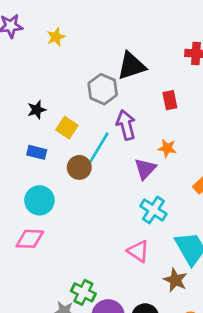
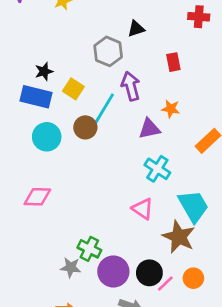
black triangle: (131, 66) -> (136, 29), size x0.6
blue rectangle: (37, 152) -> (36, 97), moved, size x1.6
purple triangle: (145, 169) -> (149, 129), turned 35
cyan circle: (39, 200) -> (47, 137), moved
brown star: (175, 280) -> (179, 237), size x1.4

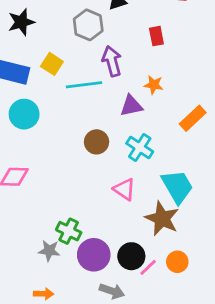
black star: (44, 71) -> (21, 22), moved, size x1.4
cyan line: (104, 109) -> (84, 85), turned 52
brown circle: (85, 127) -> (97, 142), moved

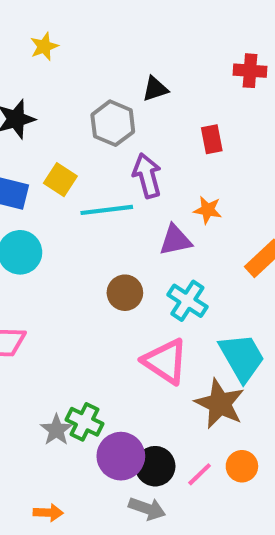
pink triangle: (124, 189) -> (165, 361), size x1.4
gray star: (49, 251) -> (56, 430), moved, turned 30
black circle: (131, 256) -> (155, 466), moved

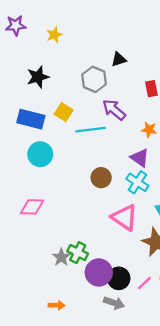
purple arrow: (147, 176) -> (114, 110), turned -35
purple triangle: (175, 240) -> (140, 158), moved, turned 48

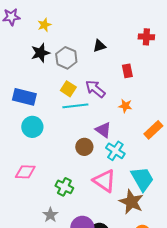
black star: (38, 77) -> (40, 53), moved
gray hexagon: (94, 79) -> (66, 58), moved
yellow square: (64, 112) -> (68, 89), moved
purple triangle: (140, 158) -> (103, 130), moved
green cross: (78, 253) -> (64, 187), moved

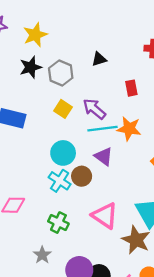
yellow star: (44, 25) -> (35, 35), size x1.5
cyan line: (75, 106) -> (102, 129), moved
orange star: (125, 106) -> (129, 129), size x1.5
cyan circle: (32, 127) -> (63, 153), moved
cyan cross: (115, 151) -> (60, 181), moved

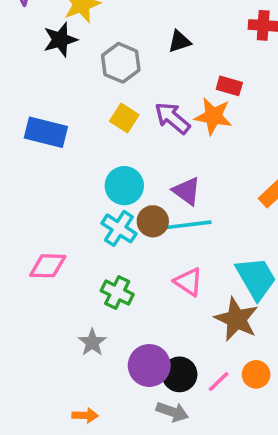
black star: (31, 67) -> (60, 40), moved
red rectangle: (131, 88) -> (229, 86), turned -63
cyan line: (102, 129) -> (188, 225), moved
orange star: (129, 129) -> (213, 116), moved
pink triangle: (105, 216) -> (188, 282), size x0.7

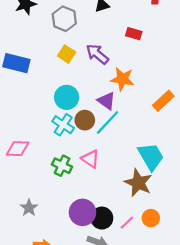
orange star: (213, 116) -> (122, 79), moved
cyan line: (188, 225) -> (108, 122), turned -40
pink triangle: (188, 282) -> (90, 159), moved
gray star: (92, 342) -> (29, 208), moved

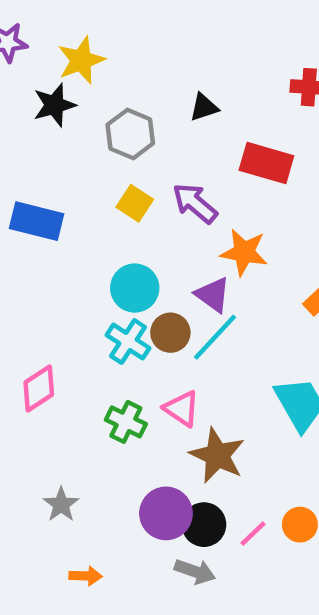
red rectangle: (134, 34) -> (266, 163), size x1.6
pink diamond: (18, 149) -> (39, 388), turned -35
brown star: (138, 183) -> (217, 455), moved

